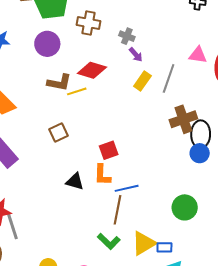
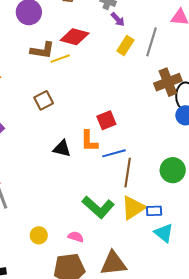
red square: (109, 150) -> (106, 120), moved
brown line: (117, 210) -> (128, 173), moved
green L-shape: (109, 241) -> (98, 207), size x1.4

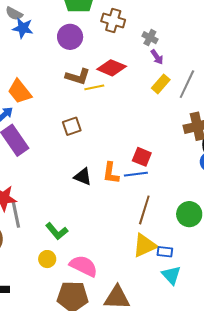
red square: (106, 120) -> (142, 157), moved, turned 36
blue line: (114, 153) -> (136, 174), moved
green L-shape: (98, 207) -> (57, 231), moved, size x0.7
pink semicircle: (76, 237) -> (84, 266), size x1.8

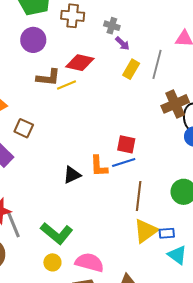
brown square: (72, 126) -> (24, 128), moved, turned -36
black triangle: (83, 177) -> (72, 175), turned -36
green L-shape: (57, 231) -> (57, 233), size x1.4

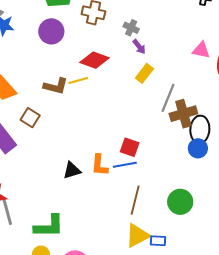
gray line: (157, 64) -> (168, 98), moved
brown L-shape: (48, 78) -> (56, 86), moved
green L-shape: (57, 233) -> (49, 226), turned -48

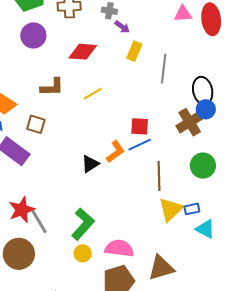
yellow line: (78, 80) -> (93, 94), moved
brown cross: (183, 114) -> (190, 122), moved
orange L-shape: (100, 165) -> (115, 152), turned -115
green L-shape: (49, 226) -> (83, 224), turned -32

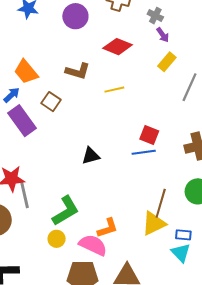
orange L-shape: (115, 152) -> (108, 228), moved
brown line: (159, 176) -> (161, 203), moved
blue rectangle: (192, 209) -> (183, 235), moved

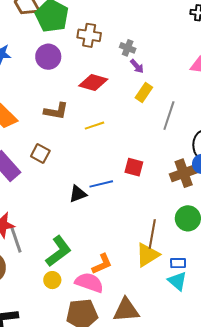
brown square: (51, 102) -> (40, 153), moved
blue line: (144, 152) -> (101, 184), moved

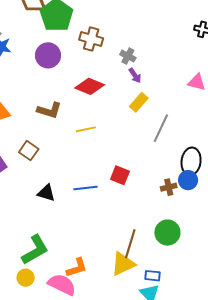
brown cross: (184, 173) -> (169, 187), size x0.6
black triangle: (78, 194) -> (46, 193), moved, turned 30

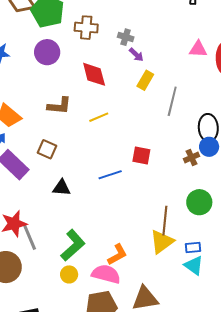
red diamond: (90, 86) -> (94, 74), turned 64
black triangle: (46, 193) -> (62, 188), moved

